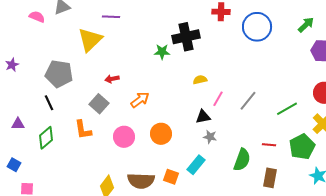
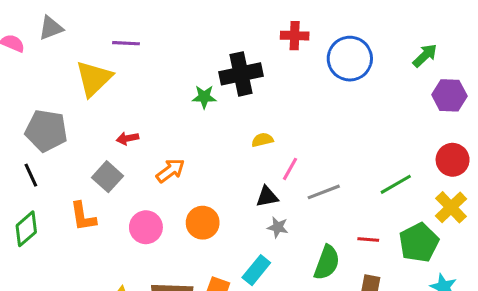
gray line: (248, 101) -> (324, 192), moved, turned 30

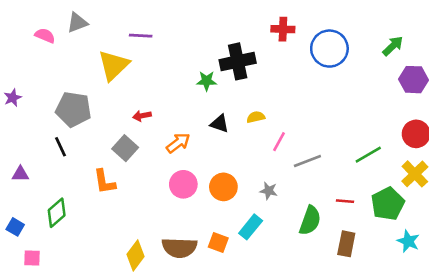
black triangle: (267, 197) -> (220, 124), moved, turned 30
orange circle: (203, 223) -> (223, 187), moved
pink circle: (146, 227) -> (183, 184), moved
green diamond: (26, 229) -> (57, 213), moved

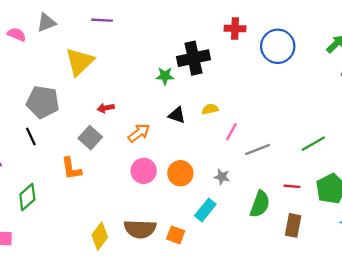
purple line: (141, 36) -> (102, 20), moved
orange square: (218, 242) -> (176, 235), moved

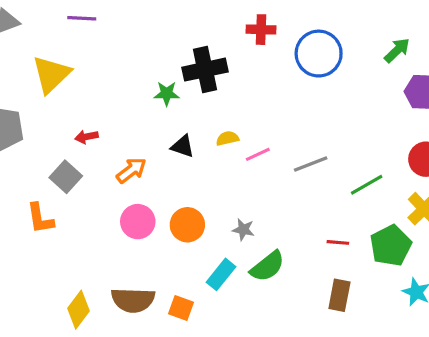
pink line: (231, 132) -> (258, 154), moved, turned 36
gray line: (258, 150) -> (311, 164), moved
green semicircle: (260, 204) -> (267, 266), moved, turned 32

